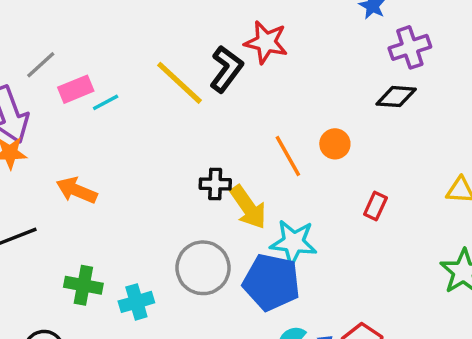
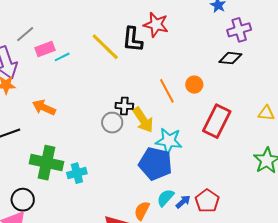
black L-shape: (226, 69) -> (133, 40), turned 148
red rectangle: (375, 206) -> (217, 121), size x2.0
gray circle: (203, 268) -> (112, 123), moved, size x0.7
green cross: (83, 285) -> (46, 163), size x1.5

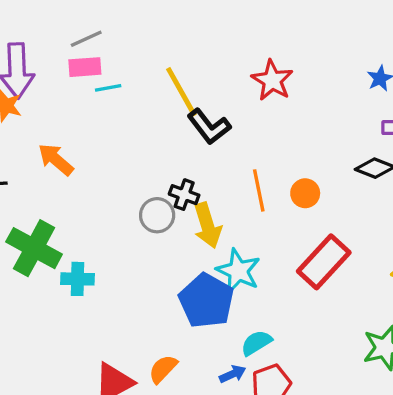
gray line: (25, 34) -> (86, 39), moved
black L-shape: (133, 40) -> (209, 127), moved, turned -60
cyan semicircle: (165, 198) -> (256, 343), moved

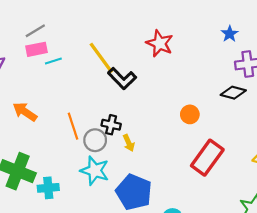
orange line: (259, 190) -> (73, 126), moved
yellow arrow: (207, 225) -> (129, 143), size x0.6
cyan star: (238, 271) -> (95, 171), moved

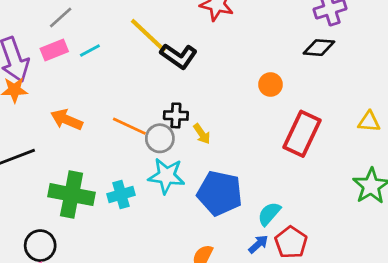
pink rectangle: (37, 49) -> (54, 50), moved
orange line: (73, 126) -> (129, 126), turned -36
cyan cross: (48, 188) -> (121, 195), moved

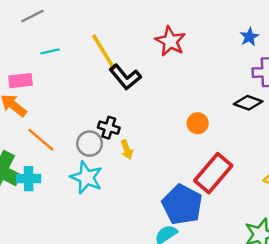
pink rectangle: (54, 50) -> (20, 81), moved
orange line: (129, 126) -> (41, 140), moved
blue pentagon: (220, 193) -> (182, 205), moved
cyan cross: (121, 195) -> (29, 179), moved

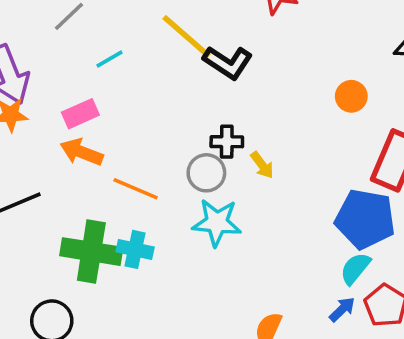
cyan cross: (29, 179) -> (135, 249), turned 30

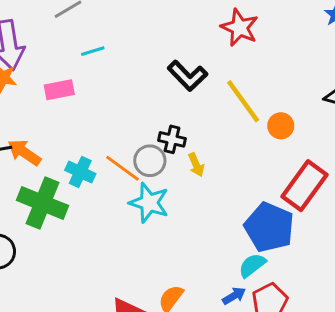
yellow line: (187, 37) -> (243, 101), moved
orange arrow: (81, 152) -> (24, 152), moved
orange line: (136, 189) -> (122, 168), moved
cyan cross: (135, 249) -> (80, 172), moved

